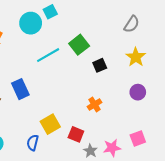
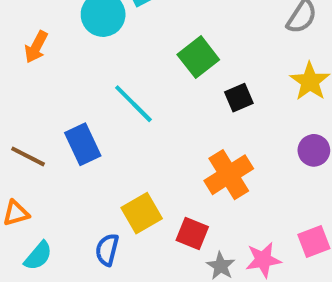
cyan line: (48, 55) -> (133, 104), moved, turned 75
orange cross: (95, 104) -> (229, 175), size x1.6

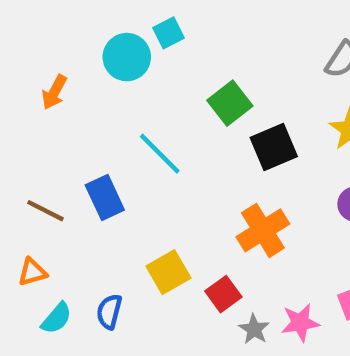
black square: (239, 98) -> (274, 147), size x1.5
red square: (192, 233) -> (223, 294), turned 32
blue semicircle: (107, 250) -> (109, 312), moved

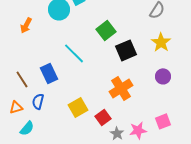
brown line: (46, 211) -> (22, 79), turned 30
blue semicircle: (109, 312) -> (38, 101), moved

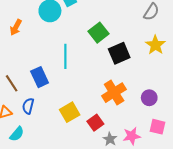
cyan line: (74, 53) -> (65, 56), turned 45
purple circle: (163, 76) -> (149, 98), moved
pink square: (163, 121) -> (158, 127), turned 35

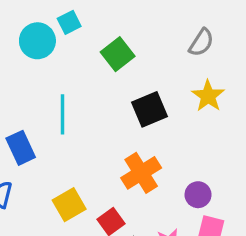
green square: (99, 33) -> (118, 54), moved
purple circle: (149, 98) -> (198, 195), moved

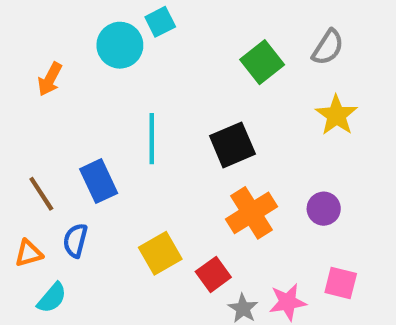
green square: (118, 54) -> (262, 62), moved
black square: (149, 109) -> (232, 145), moved
purple circle: (198, 195) -> (324, 209), moved

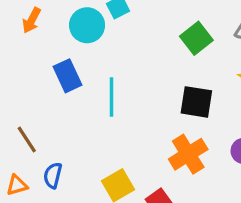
orange arrow: (50, 79) -> (32, 20), moved
black square: (232, 145) -> (196, 102), moved, turned 32
blue rectangle: (99, 181) -> (67, 76), moved

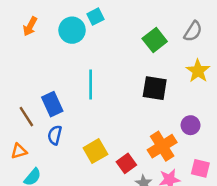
blue rectangle: (67, 76) -> (52, 104), moved
orange cross: (188, 154) -> (162, 146), moved
blue semicircle: (53, 175) -> (55, 135), moved

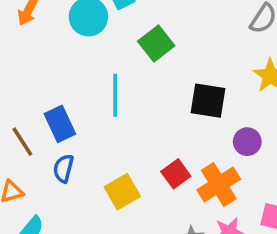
green square: (155, 40) -> (156, 43), moved
purple circle: (191, 125) -> (247, 142), moved
red square: (126, 163) -> (176, 174), moved

